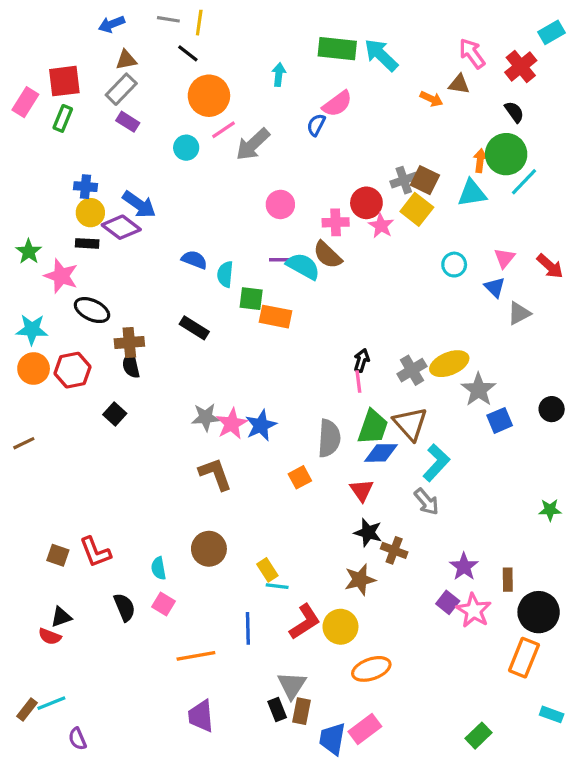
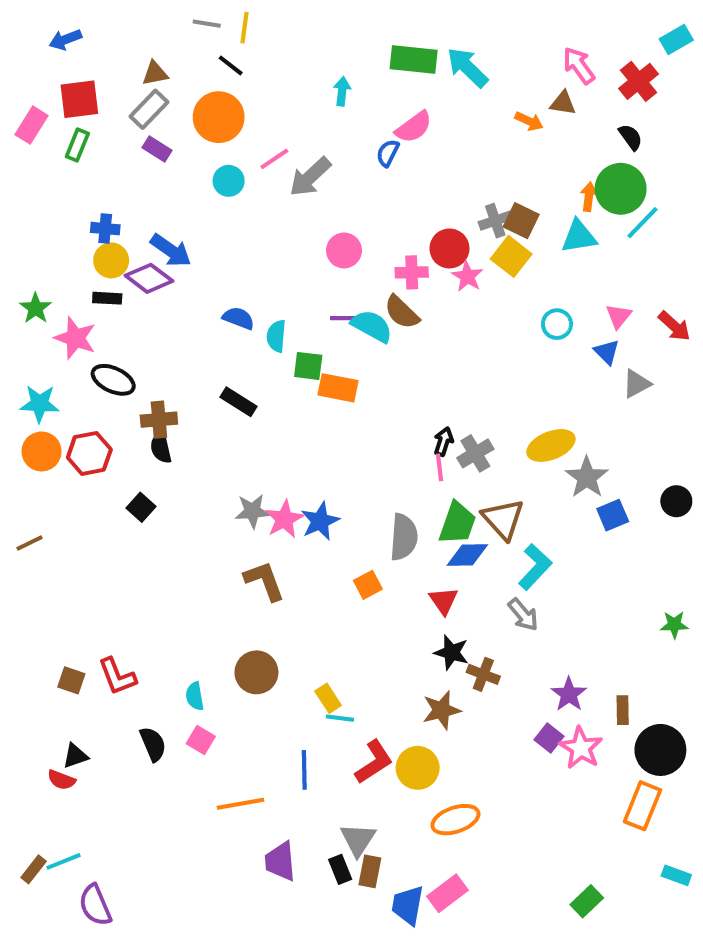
blue arrow: (111, 24) -> (65, 40), moved
orange circle: (209, 96) -> (219, 117), moved
gray cross: (412, 370) -> (475, 453), moved
purple trapezoid: (201, 716) -> (280, 861), moved
purple semicircle: (77, 739) -> (95, 905), size x1.5

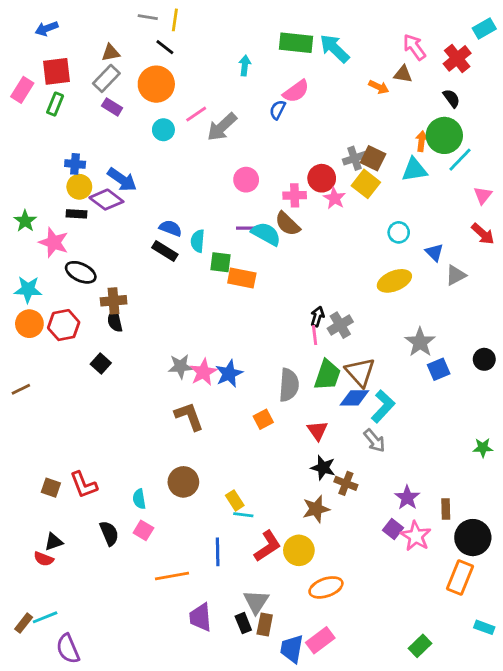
pink triangle: (619, 316) -> (483, 195), moved
black rectangle: (239, 402) -> (165, 251), moved
yellow ellipse: (551, 445) -> (394, 281), moved
blue diamond: (467, 555) -> (354, 398), moved

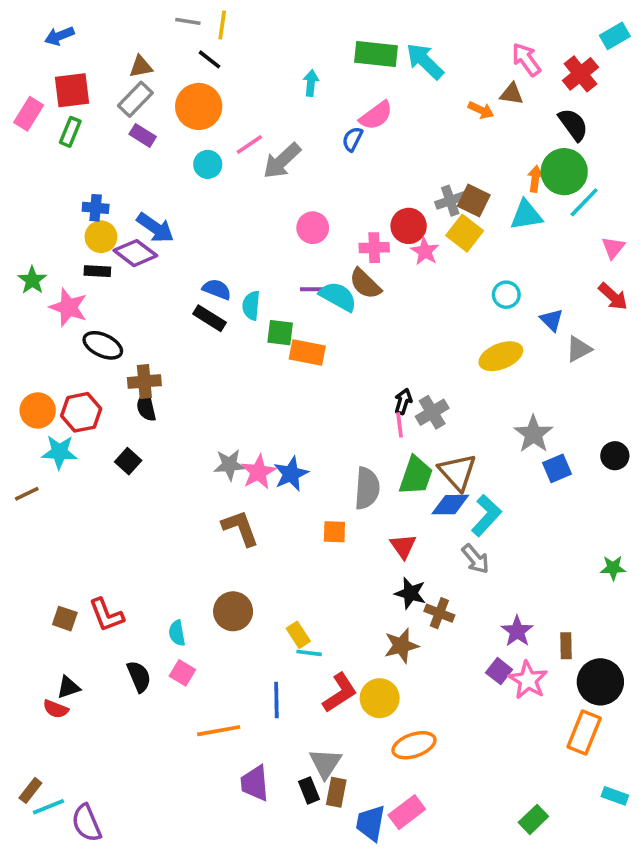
black semicircle: (451, 98) -> (573, 125), size x1.4
cyan star: (28, 289) -> (59, 452), moved
orange square: (263, 419) -> (334, 532), turned 30
cyan line: (45, 617) -> (49, 807), moved

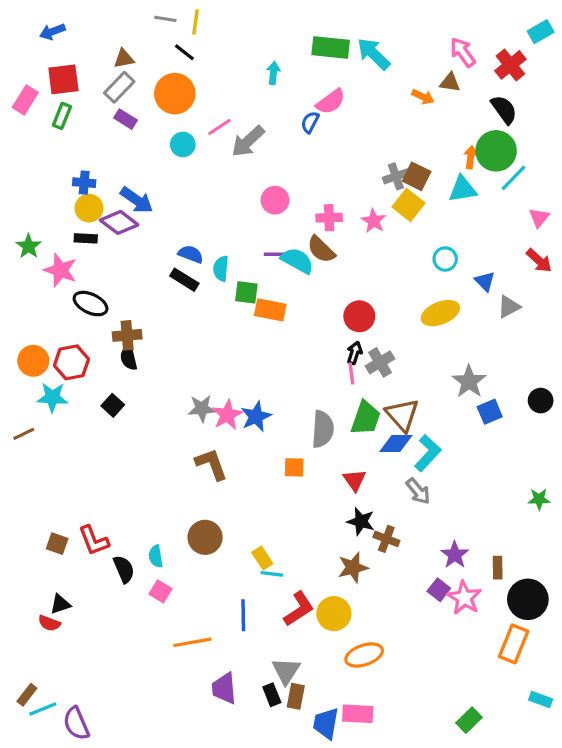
red circle: (409, 226) -> (359, 316), moved
black semicircle: (139, 676) -> (124, 569), moved
pink rectangle: (407, 812) -> (358, 714), turned 40

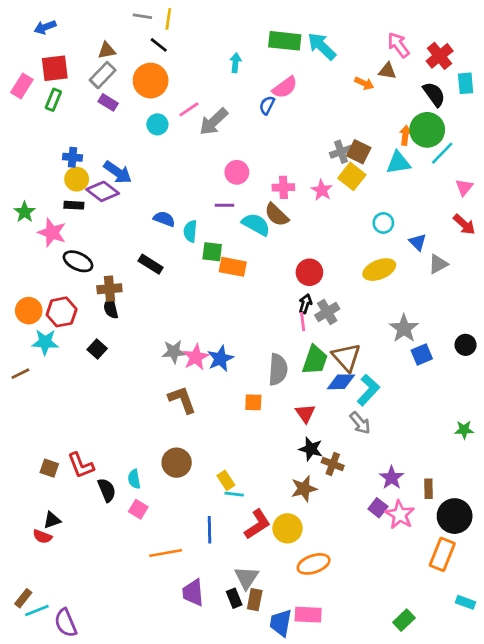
cyan rectangle: (541, 32) -> (466, 83), moved, turned -65
purple line: (275, 254) -> (225, 205), moved
black rectangle: (184, 280) -> (151, 264), moved

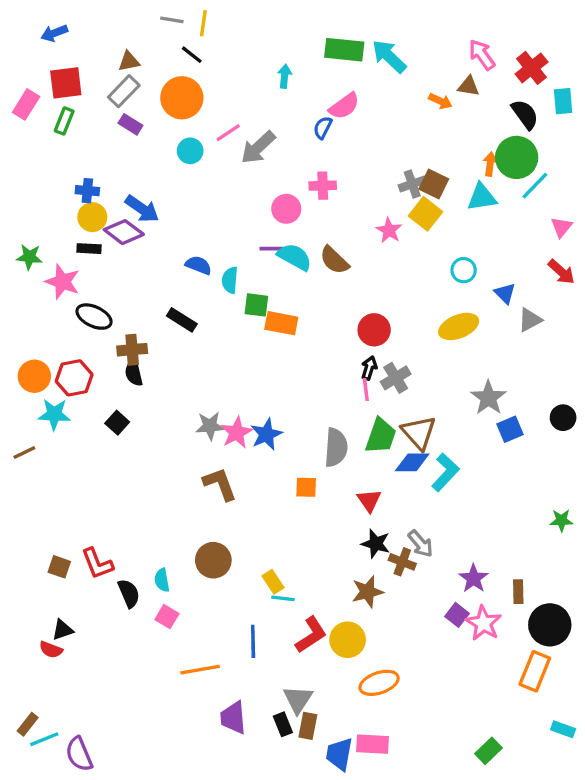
pink cross: (283, 187) -> (323, 186), moved
green star: (25, 212) -> (29, 257), turned -30
cyan semicircle: (256, 224) -> (295, 257), moved
gray arrow: (360, 423) -> (421, 544), moved

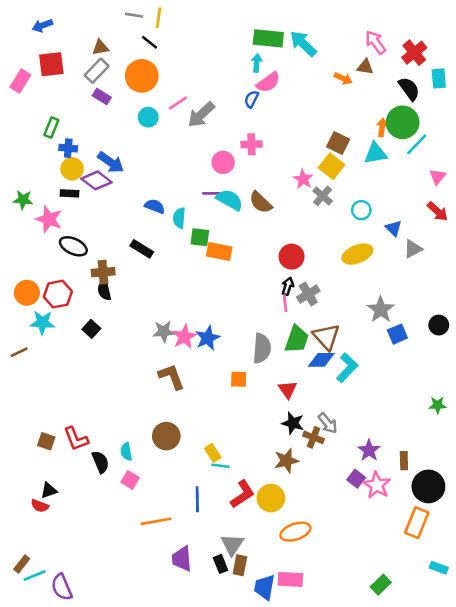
cyan arrow: (285, 76) -> (257, 63), moved
green rectangle: (64, 121) -> (51, 127), moved
gray cross: (412, 184) -> (323, 196), moved, turned -30

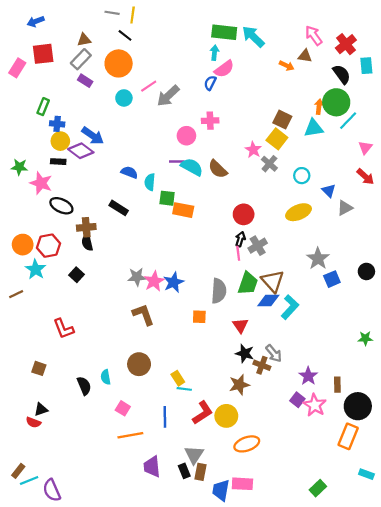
cyan star: (42, 322) -> (36, 269), turned 30
red L-shape: (76, 439) -> (64, 329), moved
pink square: (130, 480) -> (123, 408), moved

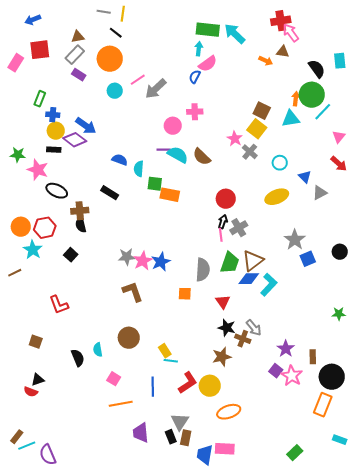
red cross: (346, 44) -> (281, 21), moved, turned 30
brown triangle: (273, 281) -> (253, 261), turned 35

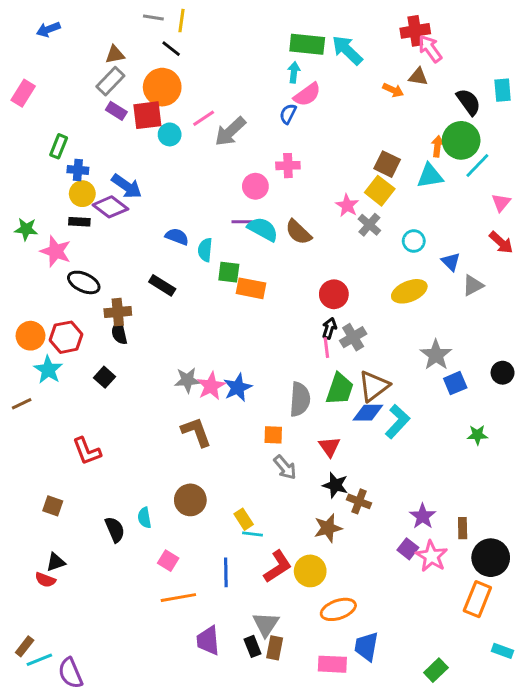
red square: (40, 50) -> (147, 115), moved
green star: (339, 314) -> (477, 435), moved
gray arrow: (254, 328) -> (285, 467), moved
blue trapezoid: (205, 455) -> (366, 646), moved

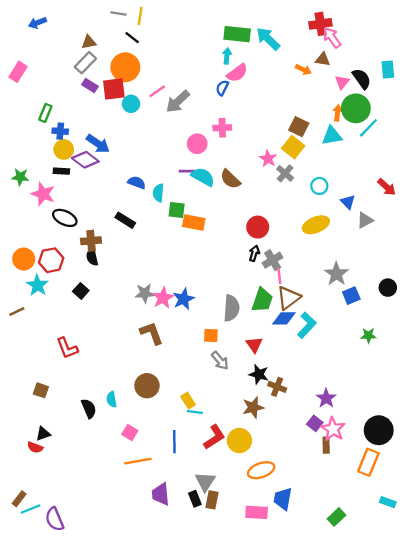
pink triangle: (501, 203) -> (342, 82), moved
pink line: (326, 348) -> (279, 276), moved
brown rectangle: (463, 528) -> (326, 445), moved

